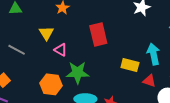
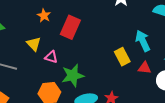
red rectangle: (98, 34) -> (70, 27), moved, turned 50
yellow rectangle: (130, 65) -> (122, 57), turned 60

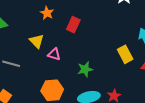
red rectangle: (70, 27) -> (73, 25), size x0.7
green star: (73, 76) -> (85, 69), moved, size x0.7

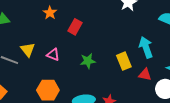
yellow triangle: (37, 41) -> (28, 50), moved
green star: (85, 69) -> (88, 61), moved

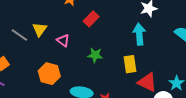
cyan arrow: (146, 47) -> (139, 34), moved
red triangle: (145, 74) -> (147, 82), size x1.5

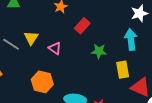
green star: (95, 55) -> (99, 51), moved

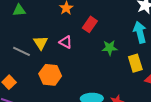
pink triangle: (55, 48) -> (66, 42), moved
orange hexagon: (42, 82) -> (50, 75), moved

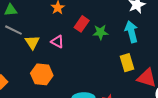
green star: (110, 48) -> (100, 32), moved
gray line: (22, 51) -> (13, 30), moved

